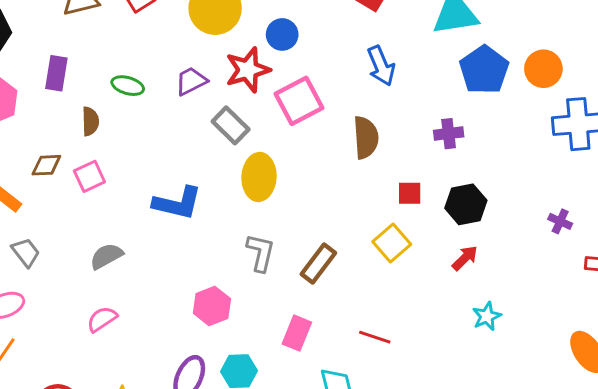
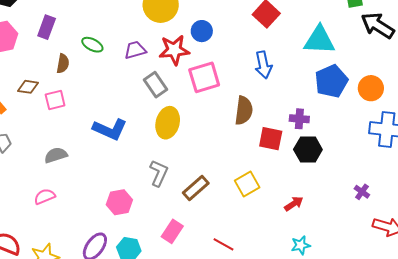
red square: (410, 193) -> (271, 139), moved, size x1.4
black hexagon: (466, 204) -> (308, 150), moved

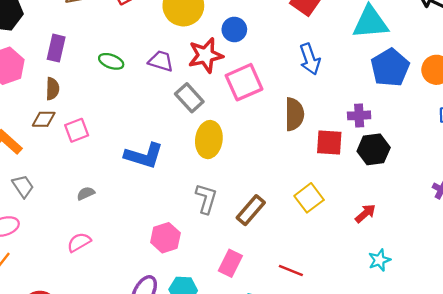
purple trapezoid: (135, 50) -> (161, 61), turned 40
brown semicircle: (63, 63) -> (52, 89), moved
gray semicircle: (56, 155) -> (86, 193), size x0.7

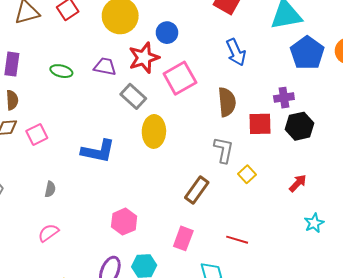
gray semicircle: (86, 193) -> (50, 189), turned 133
yellow square: (309, 198) -> (247, 174), size x0.7
gray L-shape: (206, 199) -> (224, 150), moved

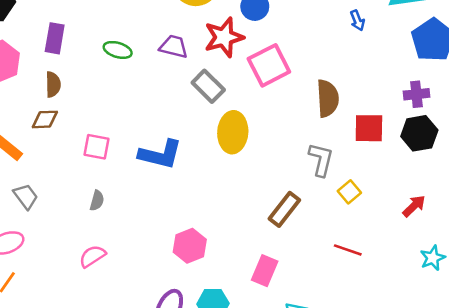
blue arrow: (236, 52) -> (357, 20), moved, size x0.6
purple cross: (284, 98) -> (416, 94), moved
pink square: (37, 135) -> (96, 147), moved, turned 35
red line: (237, 240) -> (348, 250), moved

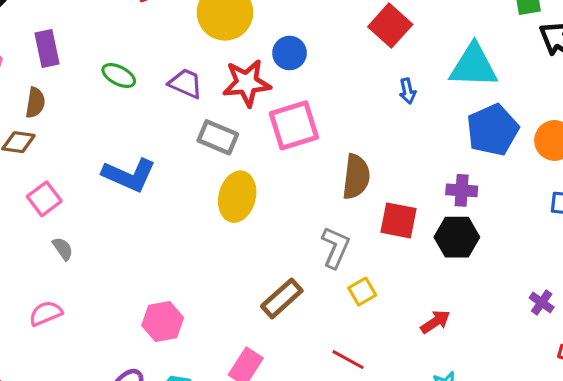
purple rectangle: (55, 38) -> (47, 49), turned -32
gray rectangle: (208, 86) -> (218, 137), turned -32
pink square: (96, 147) -> (44, 199), moved, turned 32
blue L-shape: (160, 154) -> (129, 175), moved
gray semicircle: (97, 201) -> (63, 249), turned -60

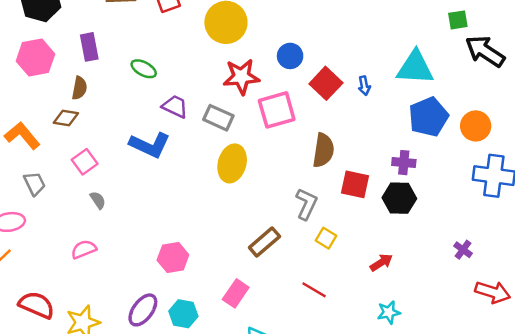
red square: (390, 26) -> (326, 83), moved
blue circle: (290, 53) -> (290, 56), moved
purple trapezoid: (186, 83) -> (175, 106), moved
yellow square: (362, 292) -> (326, 238), turned -30

